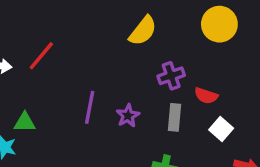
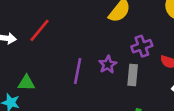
purple star: (128, 116) -> (108, 64), moved
gray rectangle: (174, 117) -> (133, 75), moved

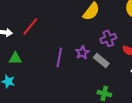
gray rectangle: (133, 75) -> (101, 60), turned -56
green triangle: (26, 83) -> (15, 58), moved

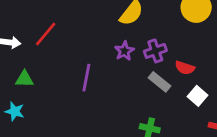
purple star: (82, 52) -> (124, 51), moved
gray rectangle: (101, 60) -> (160, 82), moved

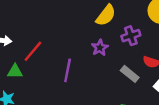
red line: (46, 34) -> (33, 51), moved
purple cross: (155, 51) -> (131, 36), moved

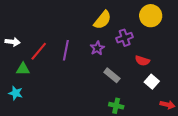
purple line: (68, 70) -> (66, 50), moved
gray rectangle: (130, 74) -> (112, 75), moved

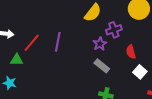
purple star: (97, 48) -> (100, 44), moved
red semicircle: (142, 61) -> (131, 52), turned 56

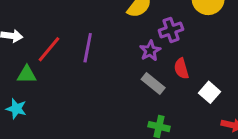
red semicircle: (131, 52) -> (181, 69), moved

